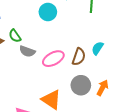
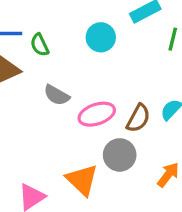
green semicircle: (15, 36) -> (40, 45), moved
gray circle: (81, 85) -> (120, 155), moved

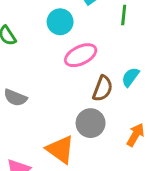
gray semicircle: (57, 95) -> (15, 98), moved
pink ellipse: (97, 114) -> (81, 55), moved

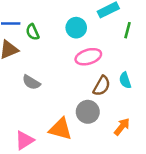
cyan semicircle: (130, 77) -> (125, 80), turned -63
orange triangle: (60, 149) -> (61, 129), turned -30

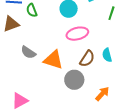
orange triangle: (61, 129) -> (53, 60), moved

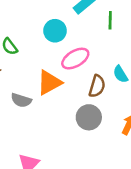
orange triangle: (53, 60) -> (49, 83), moved, turned -30

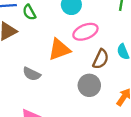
gray semicircle: (21, 100) -> (32, 74), moved

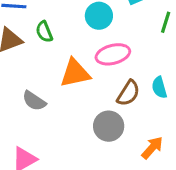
green semicircle: (29, 12) -> (44, 32), moved

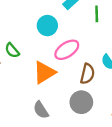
gray semicircle: (34, 101) -> (41, 110), moved, turned 42

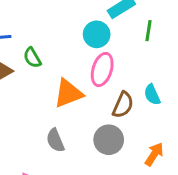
cyan circle: (47, 26) -> (97, 34), moved
pink ellipse: (67, 50) -> (102, 70), turned -50

